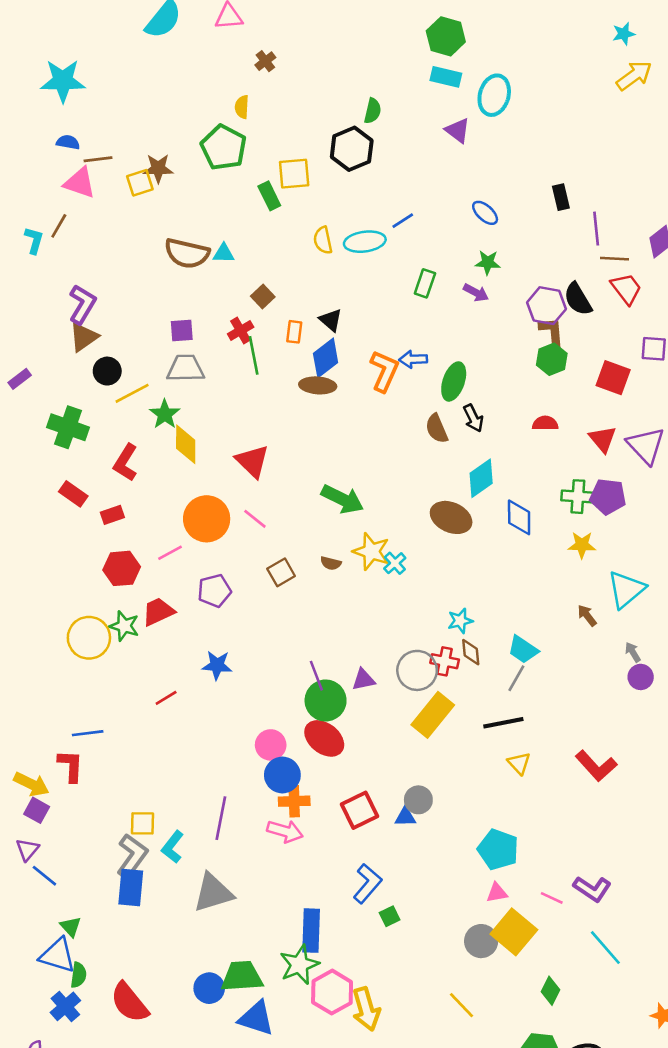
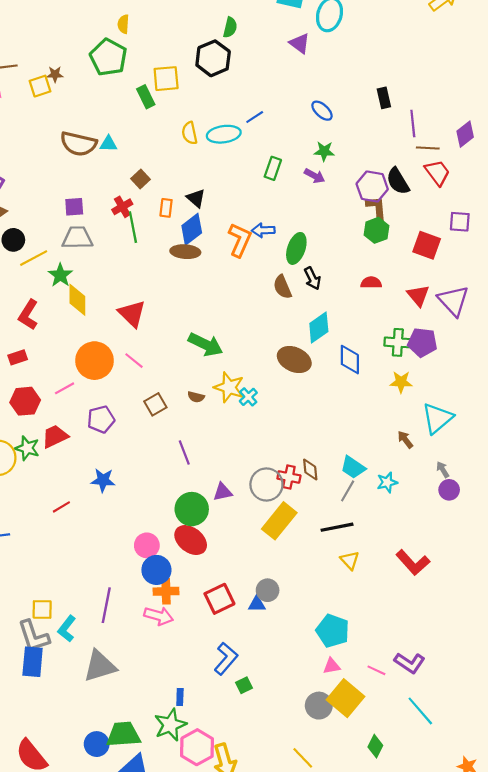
brown star: (158, 168) -> (55, 74), size x0.7
cyan star: (460, 621) -> (387, 482), moved
purple line: (316, 676) -> (184, 452), moved
gray L-shape: (132, 856) -> (34, 636), turned 126
blue rectangle: (311, 931) -> (180, 697), size x0.5

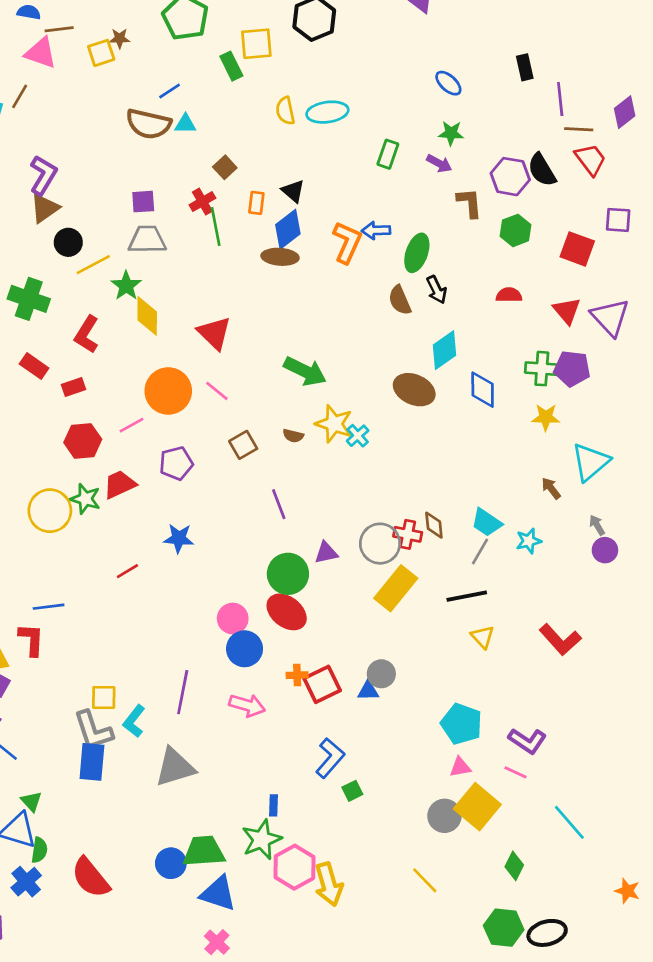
blue line: (255, 117) -> (170, 91), moved
brown L-shape: (376, 208) -> (469, 203), moved
orange cross: (166, 591) -> (297, 675), moved, size x0.7
purple L-shape: (410, 663) -> (527, 741), moved

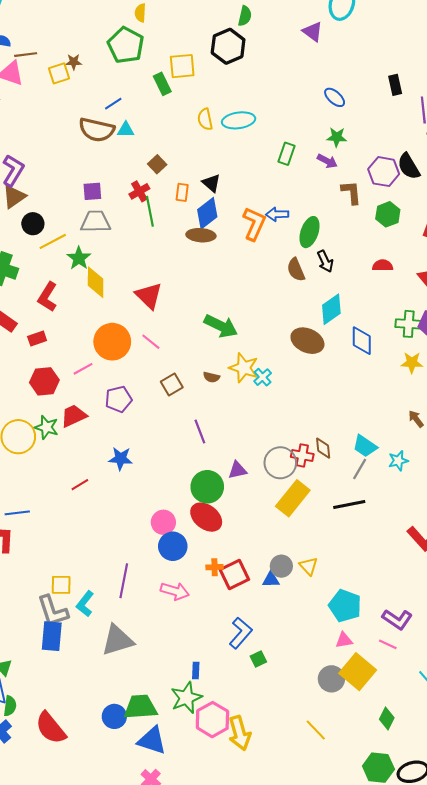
yellow triangle: (483, 637) -> (308, 566), moved

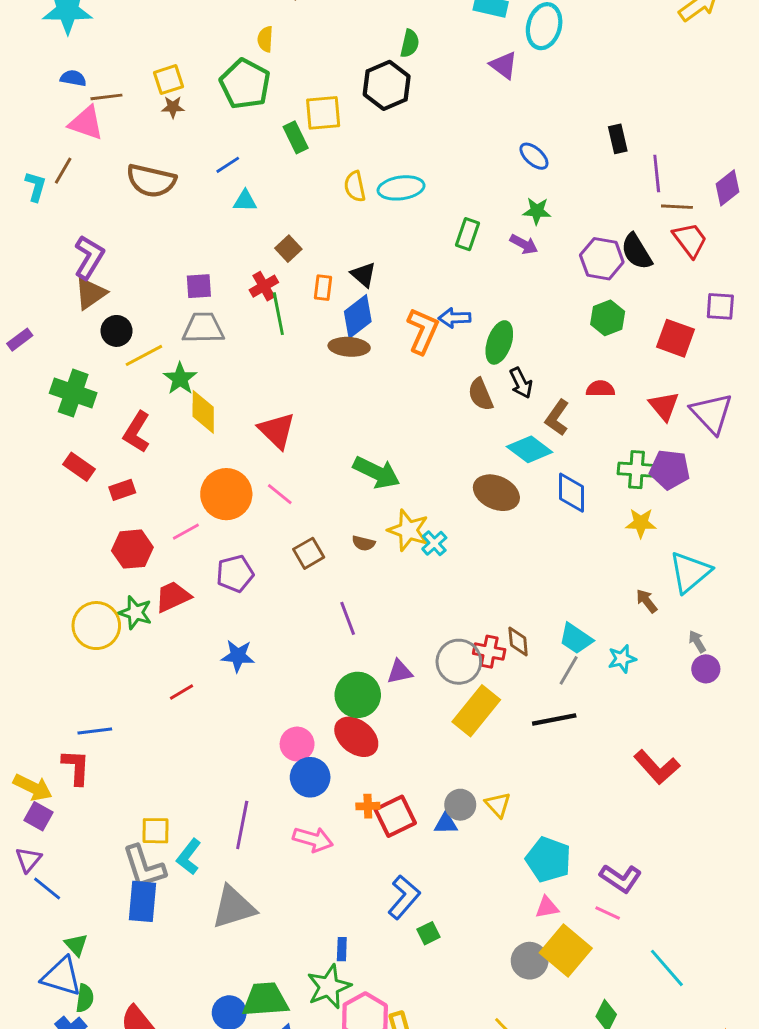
yellow square: (59, 73) -> (169, 80), moved
brown semicircle: (97, 130) -> (151, 181), moved
brown L-shape: (351, 192) -> (557, 418), moved, turned -140
cyan diamond: (331, 309) -> (530, 449), turned 72

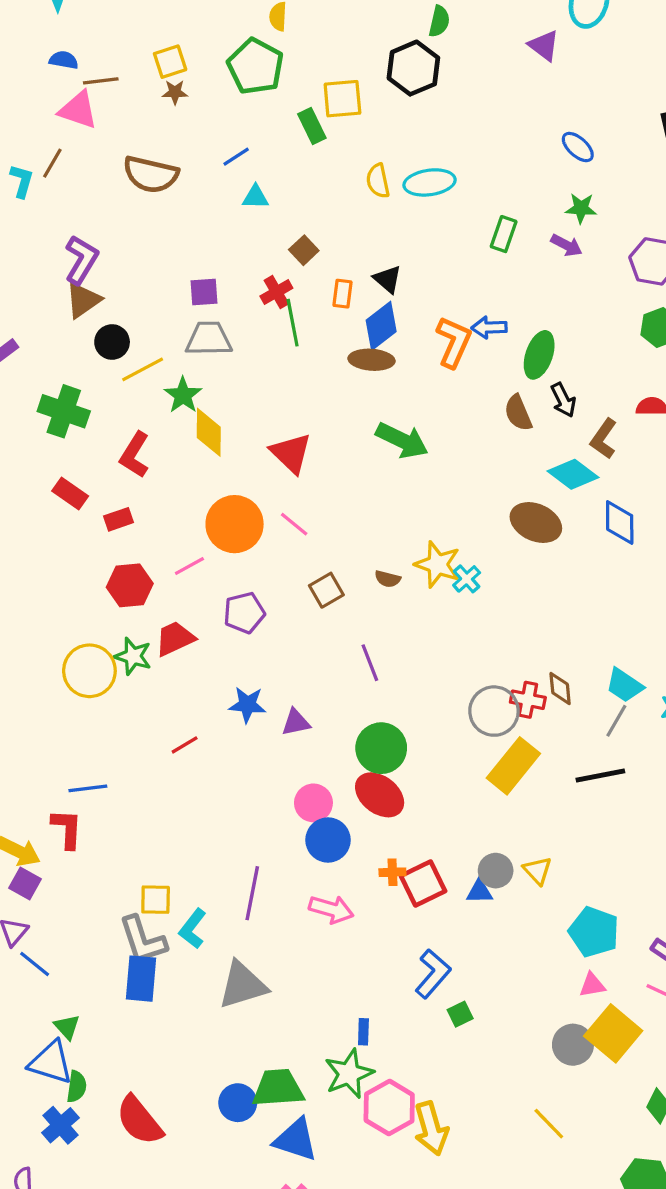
green arrow: (377, 472) -> (402, 440), moved
purple triangle: (400, 672) -> (296, 722), moved

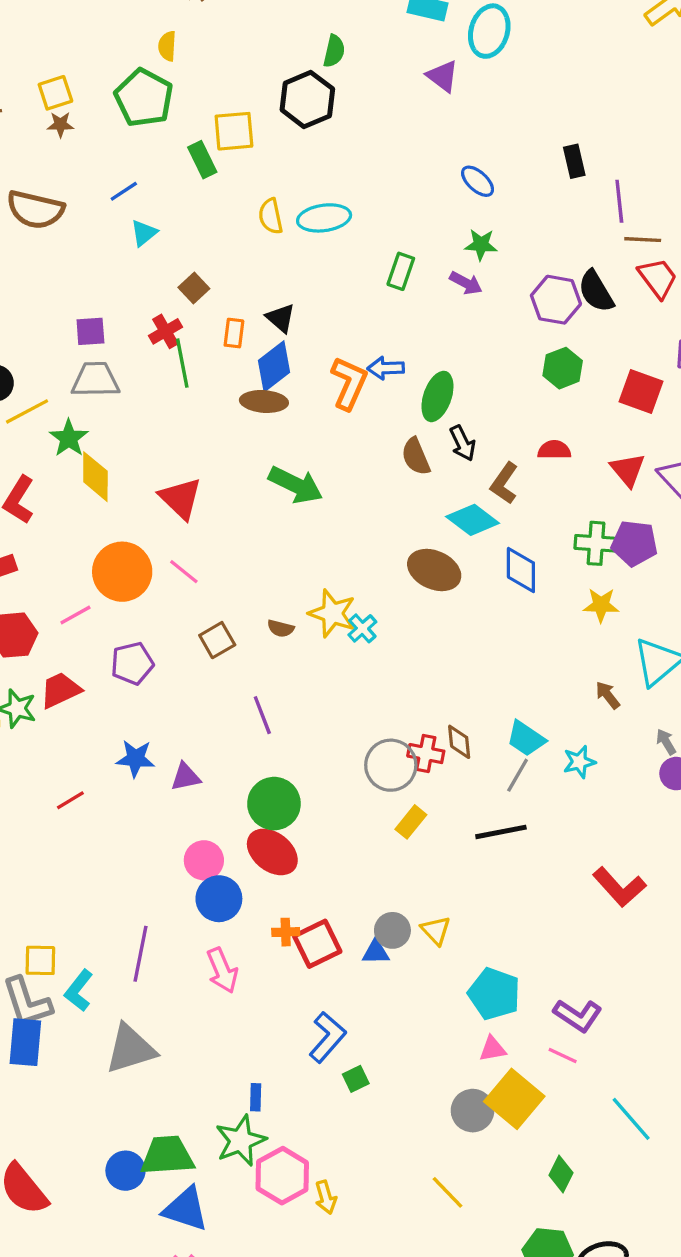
cyan triangle: (255, 197) -> (144, 233), turned -40
yellow rectangle: (513, 766) -> (411, 822), size x0.6
pink arrow: (331, 909) -> (222, 970), turned 51
yellow arrow: (431, 1128) -> (326, 1197), size x0.6

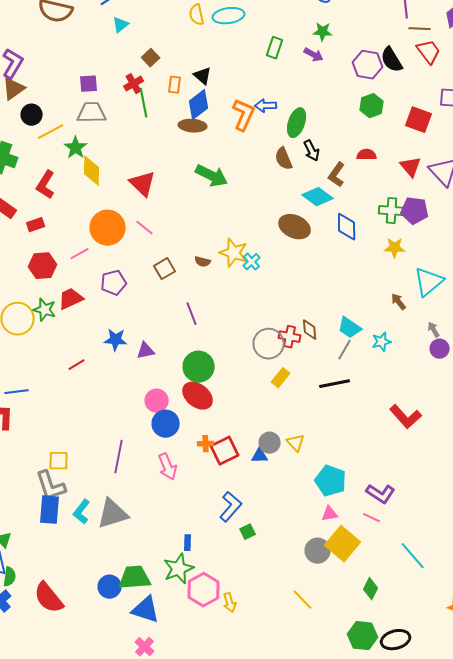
cyan L-shape: (79, 990) -> (82, 512), moved

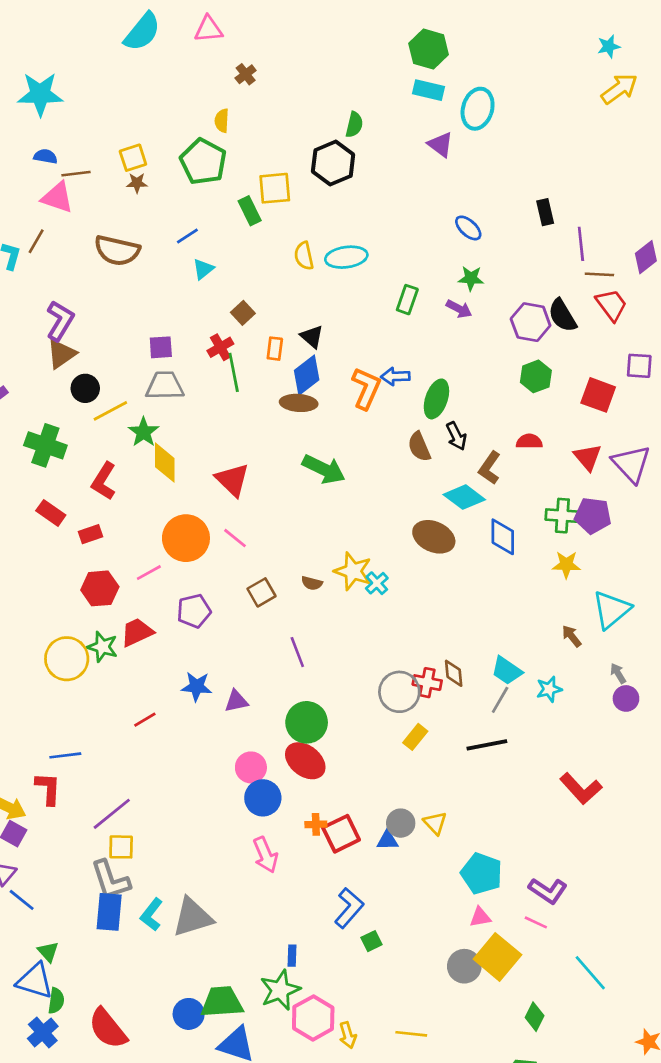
purple line: (119, 457) -> (112, 814), moved, turned 40
yellow line: (303, 600) -> (411, 1034), moved, turned -40

